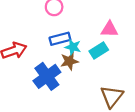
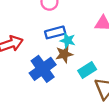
cyan rectangle: (99, 51) -> (87, 70), moved

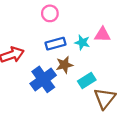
cyan star: (68, 40) -> (82, 42), moved

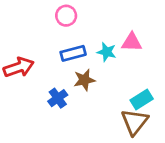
blue cross: (43, 79) -> (58, 98), size x0.6
cyan rectangle: (87, 81) -> (142, 99), moved

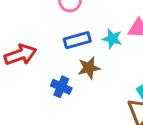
blue cross: (58, 98) -> (61, 87), turned -30

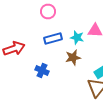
brown star: (89, 68) -> (73, 58), moved

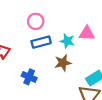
pink circle: (48, 12) -> (36, 21), moved

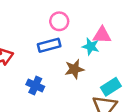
pink circle: (36, 21) -> (59, 21), moved
cyan star: (67, 41) -> (91, 46), moved

